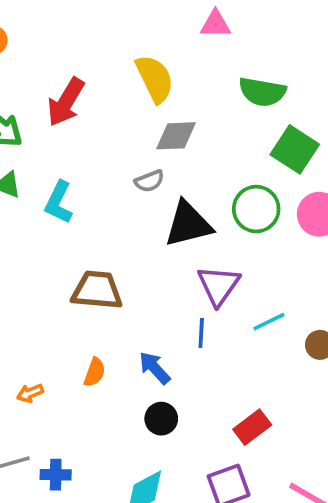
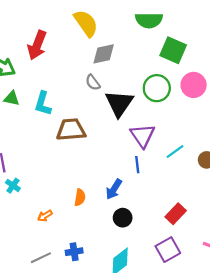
gray semicircle: (149, 181) -> (93, 82), turned 84
black triangle: (188, 224) -> (119, 103), turned -32
brown trapezoid: (97, 290) -> (71, 130), moved
blue arrow: (155, 368) -> (114, 189), turned -96
blue cross: (56, 475) -> (74, 252), moved

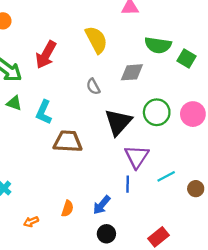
green square: (173, 50) -> (187, 59), moved, size x0.7
gray diamond: (104, 54) -> (132, 72), moved
gray semicircle: (93, 82) -> (93, 87), moved

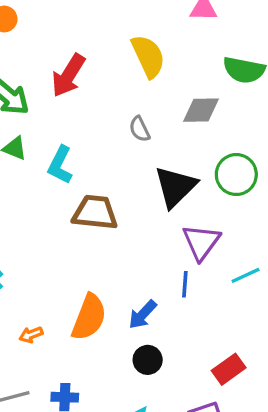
orange semicircle: (68, 209) -> (89, 317), size x1.8

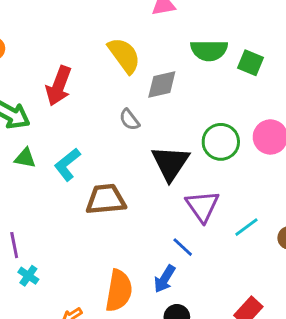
gray diamond: (201, 110) -> (162, 84), moved
cyan L-shape: (60, 165) -> (67, 164), turned 36
blue line: (185, 284) -> (183, 247), moved, turned -40

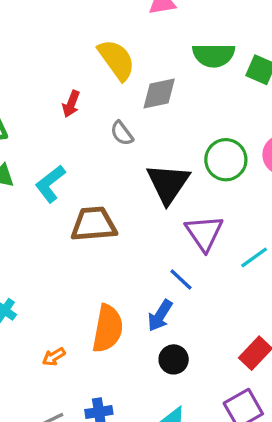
red arrow: (59, 86) -> (71, 104), moved, size x0.6

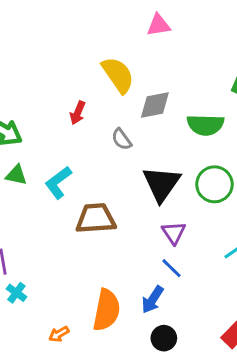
green semicircle: (214, 55) -> (205, 125), moved
green circle: (226, 160) -> (214, 184), moved
purple triangle: (204, 233) -> (174, 233), moved, size x0.7

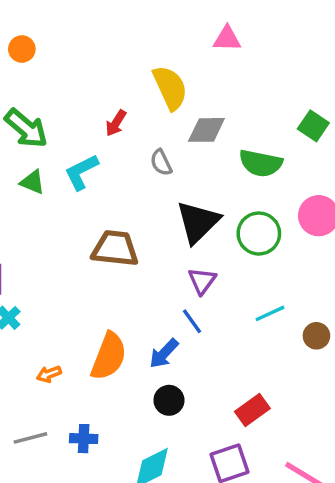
cyan L-shape: (58, 183) -> (81, 172), moved

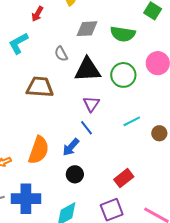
gray diamond: (206, 130) -> (87, 29), moved
gray semicircle: (161, 163) -> (61, 54), moved
black triangle: (198, 222) -> (87, 70), turned 44
blue cross: (84, 439) -> (26, 199), size x1.8

